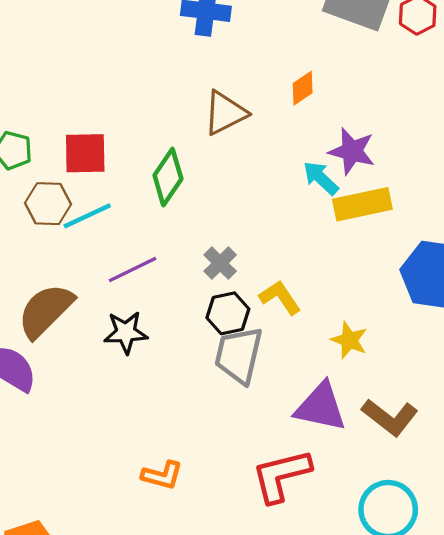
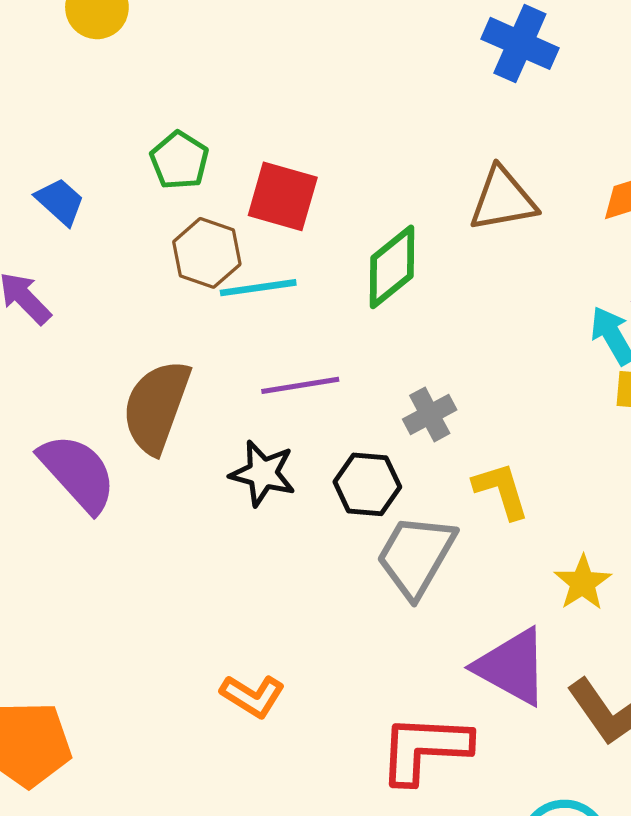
brown semicircle: (46, 311) -> (156, 407), turned -42
black hexagon: (228, 313) -> (367, 484), moved

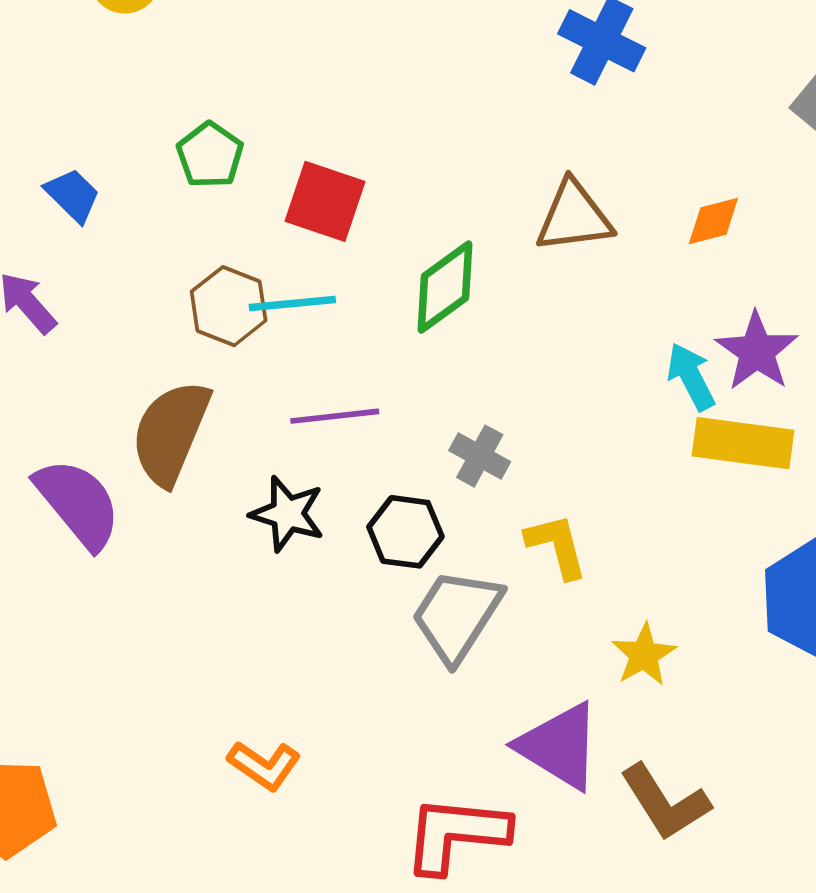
brown hexagon: (207, 253) -> (229, 306), moved
gray cross: (430, 414) -> (480, 456), turned -36

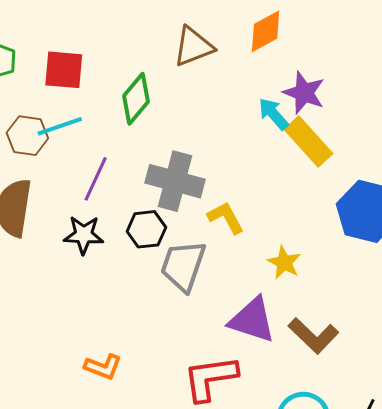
orange diamond: (713, 221) -> (266, 31), size x1.4
purple line: (335, 416) -> (96, 179), turned -45
yellow rectangle: (743, 443) -> (309, 142), turned 54
gray cross: (480, 456) -> (175, 181), size x1.8

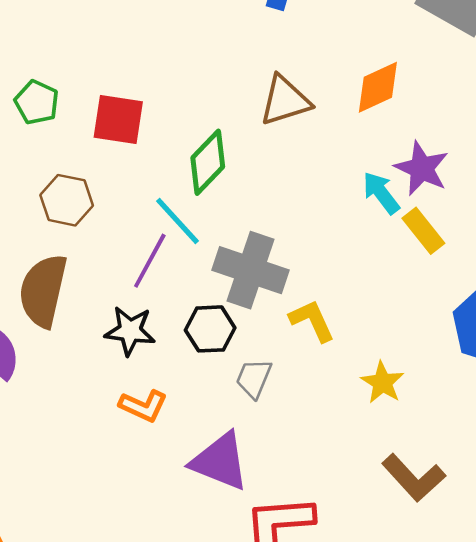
cyan line: (60, 126) -> (178, 221), moved, turned 63
yellow rectangle: (309, 142) -> (423, 231), size x0.7
gray trapezoid: (183, 266) -> (254, 378), size x0.6
purple triangle: (252, 320) -> (220, 461), moved
orange L-shape: (103, 367) -> (143, 406), moved

